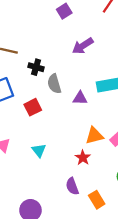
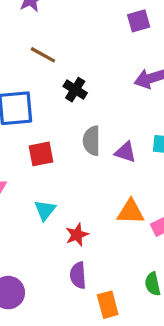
gray semicircle: (54, 84) -> (92, 141), moved
red square: (33, 107) -> (41, 154), moved
red star: (83, 158) -> (77, 235), moved

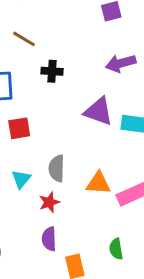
black cross: (75, 90) -> (52, 71), turned -30
gray semicircle: (92, 141) -> (57, 168), moved
purple triangle: (125, 152) -> (99, 111), moved, size x1.5

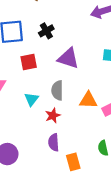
black cross: (52, 71) -> (46, 31), moved, turned -32
purple triangle: (99, 111) -> (68, 58), moved

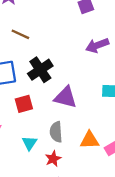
black cross: (46, 31) -> (40, 70), size x1.5

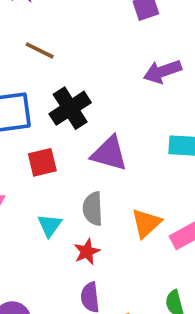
orange triangle: (90, 140) -> (146, 223), turned -42

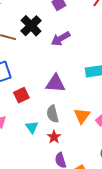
purple arrow: (162, 72) -> (61, 39), moved
black cross: (70, 108) -> (31, 26), moved

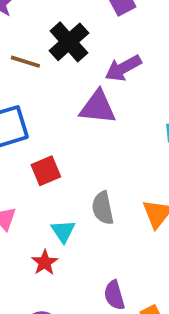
purple triangle: (55, 83) -> (98, 107), moved
red star: (54, 137) -> (45, 262), moved

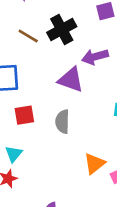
gray semicircle: (103, 208) -> (62, 122), moved
cyan triangle: (63, 231) -> (14, 154), moved

